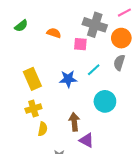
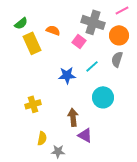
pink square: (80, 44) -> (79, 41), turned 32
yellow rectangle: (32, 79) -> (32, 43), moved
yellow semicircle: (43, 129) -> (42, 138), moved

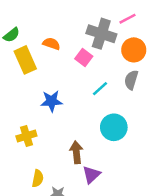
pink line: (122, 10) -> (128, 19), moved
blue star: (67, 75) -> (51, 101), moved
purple triangle: (85, 135) -> (91, 175), turned 49

